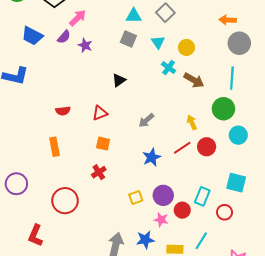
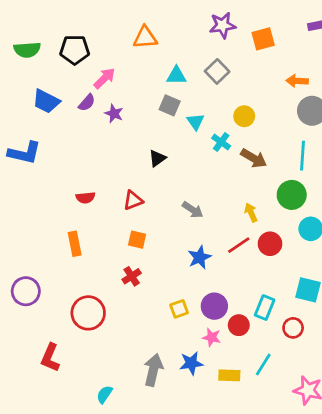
cyan triangle: (158, 42) -> (195, 122), moved
gray arrow: (146, 120) -> (193, 210), turned -105

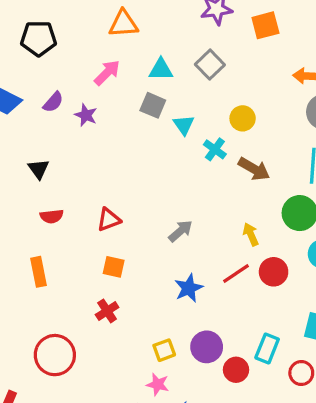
pink arrow: (104, 78) -> (107, 73), moved
black triangle: (157, 158) -> (39, 169), moved, turned -30
gray arrow: (193, 210) -> (181, 231), turned -75
pink star: (212, 337) -> (158, 384), moved

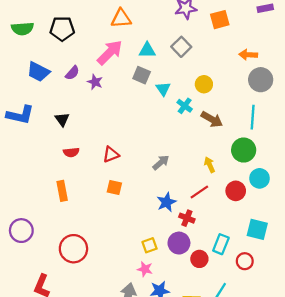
pink arrow: (107, 73) -> (110, 52), size x1.4
red circle: (274, 272) -> (236, 191), moved
red cross: (107, 311) -> (187, 218), moved, turned -35

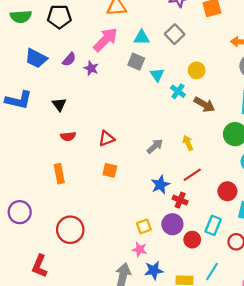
yellow arrow: (210, 165) -> (188, 143), moved
red circle: (236, 191) -> (227, 191), moved

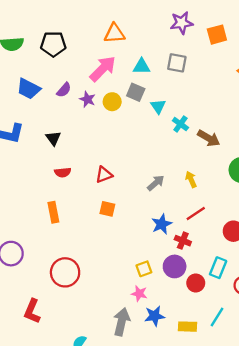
gray square: (175, 34) -> (177, 63), turned -36
yellow circle: (197, 70) -> (112, 102), moved

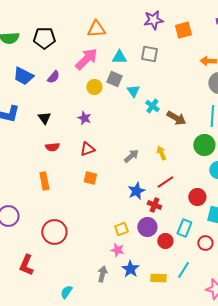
purple star: (87, 99) -> (84, 118), moved
blue star: (155, 316) -> (130, 269), turned -30
gray arrow: (122, 322) -> (102, 274), size x0.7

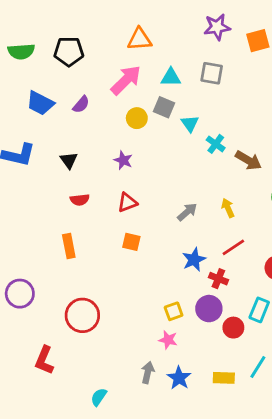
blue star: (130, 269) -> (179, 378), moved

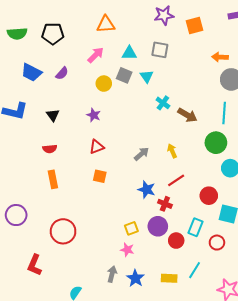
pink arrow: (126, 80) -> (96, 55), size x0.7
cyan triangle: (190, 124) -> (147, 76), moved
red semicircle: (80, 200) -> (50, 149), moved
blue star: (194, 260) -> (147, 190), turned -30

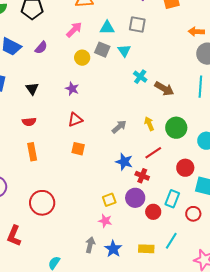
green circle: (216, 143) -> (176, 128), moved

